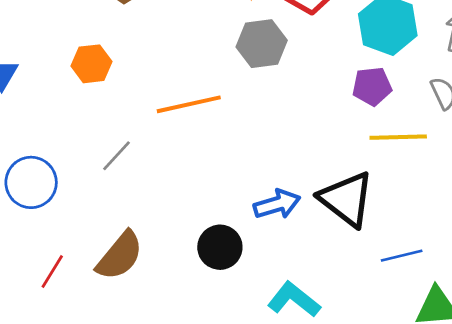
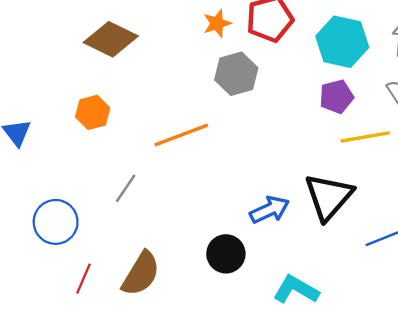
black triangle: (347, 199) -> (329, 197), turned 42
red line: (52, 272) -> (83, 279), moved

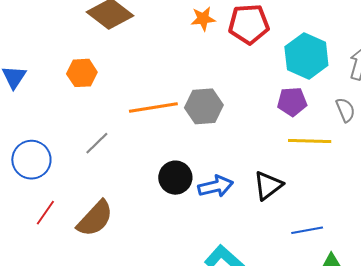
gray hexagon: (236, 74) -> (204, 106), moved
black triangle: (329, 197) -> (268, 185), size x0.7
black circle: (226, 254) -> (175, 178), moved

